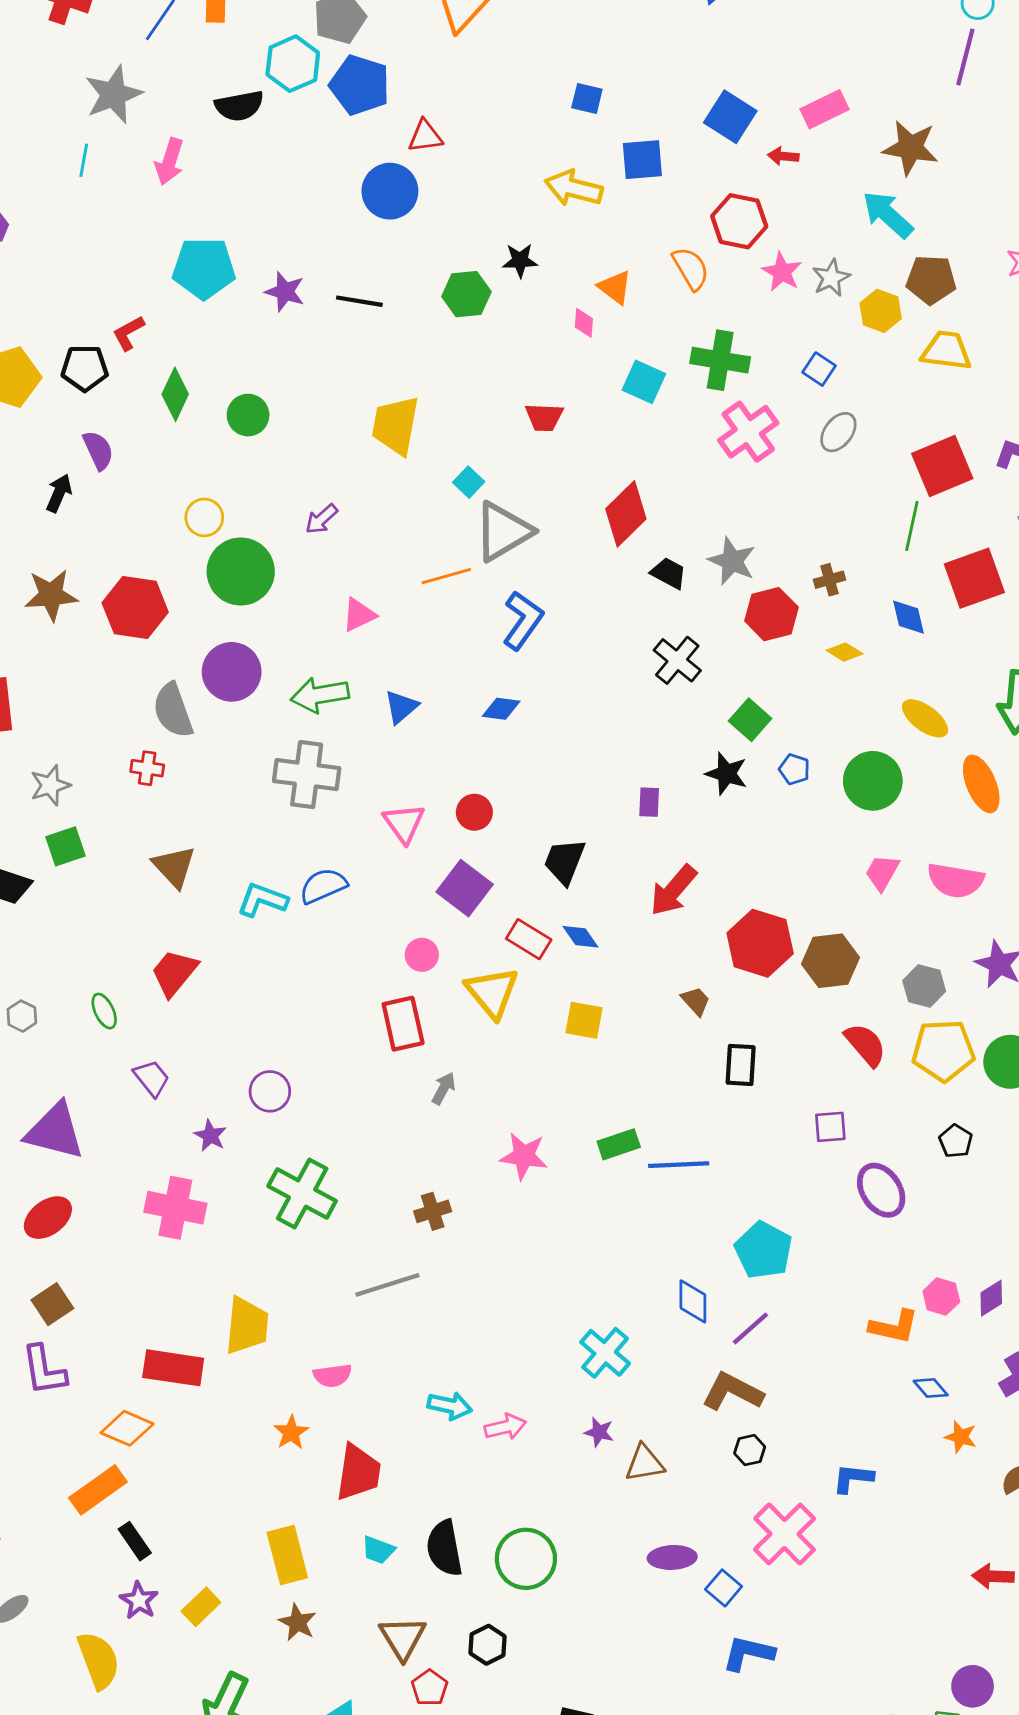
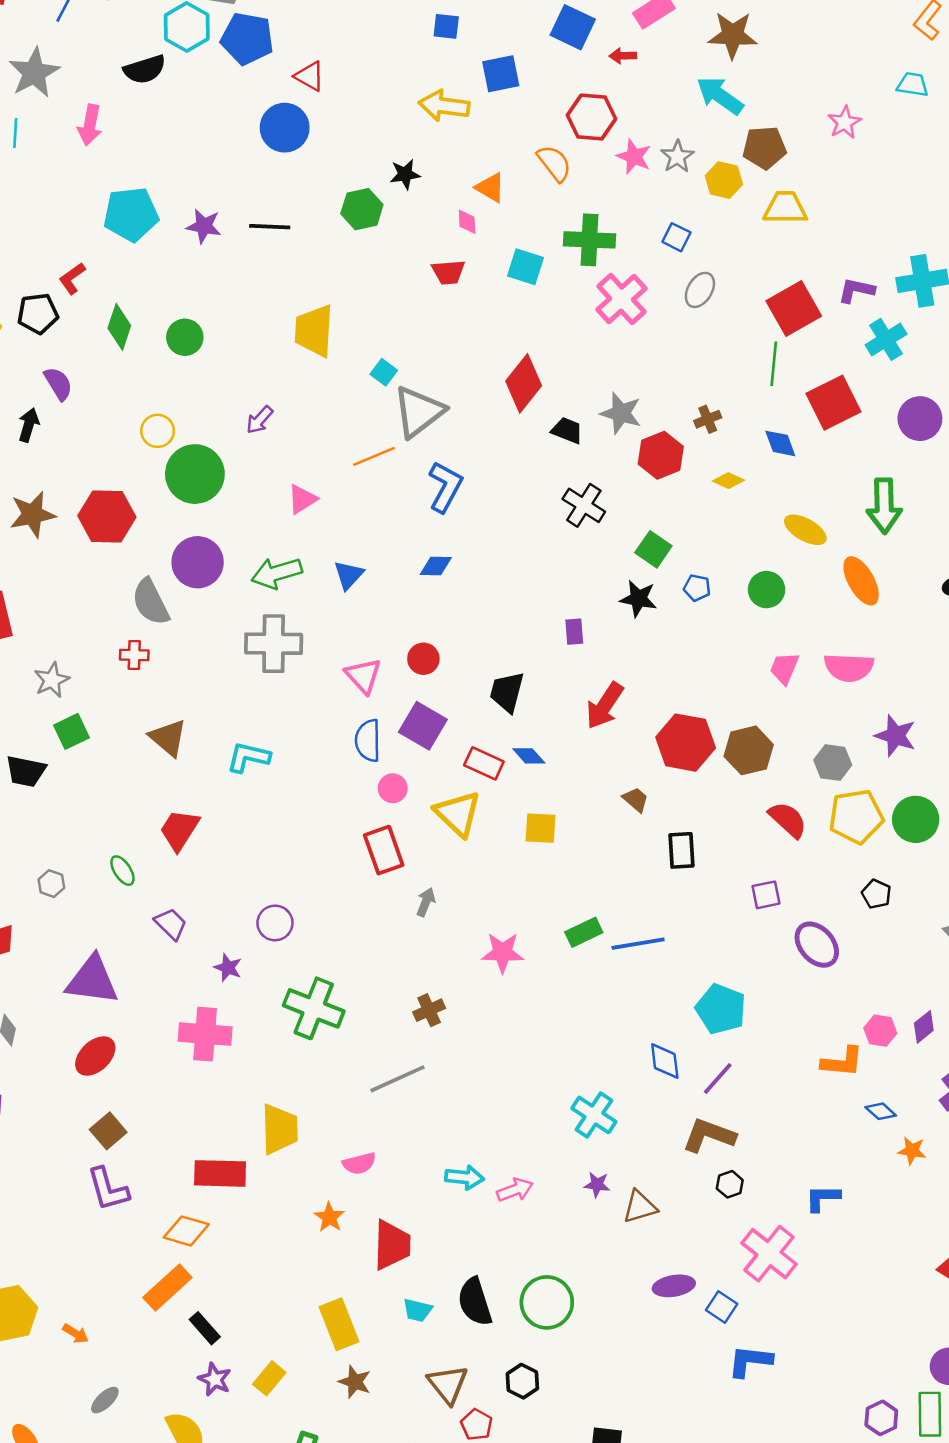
red triangle: (425, 136) -> (310, 76), turned 44
red trapezoid: (544, 417) -> (448, 272), moved
green circle: (873, 781) -> (767, 590), size x0.7
blue semicircle: (323, 886) -> (368, 740), moved, turned -60

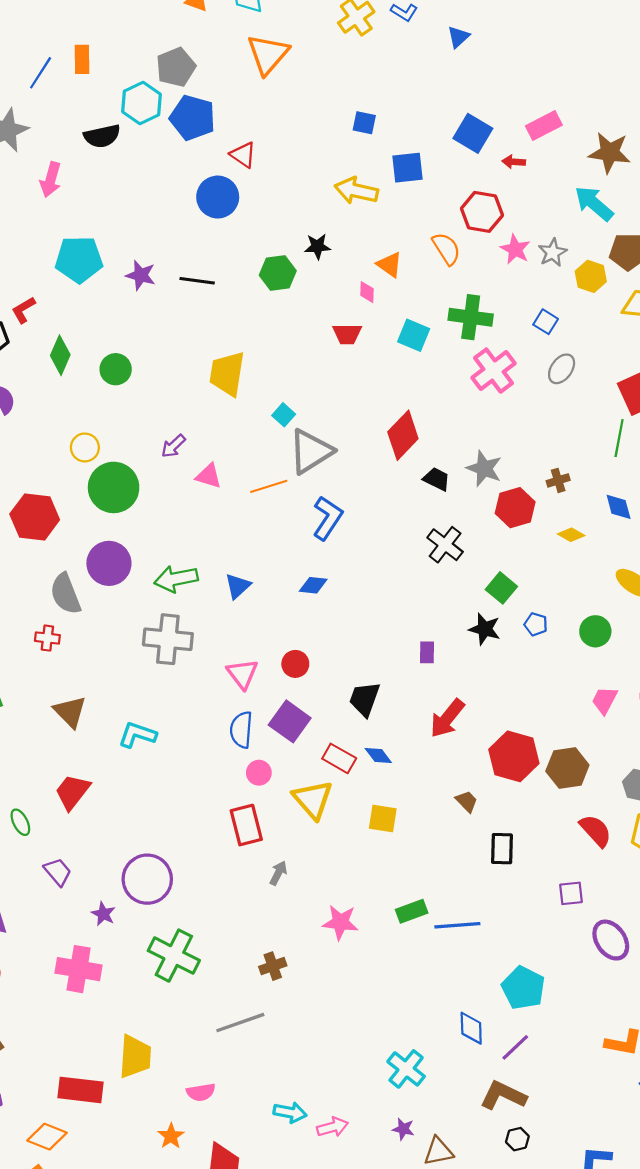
pink triangle: (302, 499) -> (209, 476), moved, turned 44
purple circle: (275, 923) -> (147, 879), size x1.6

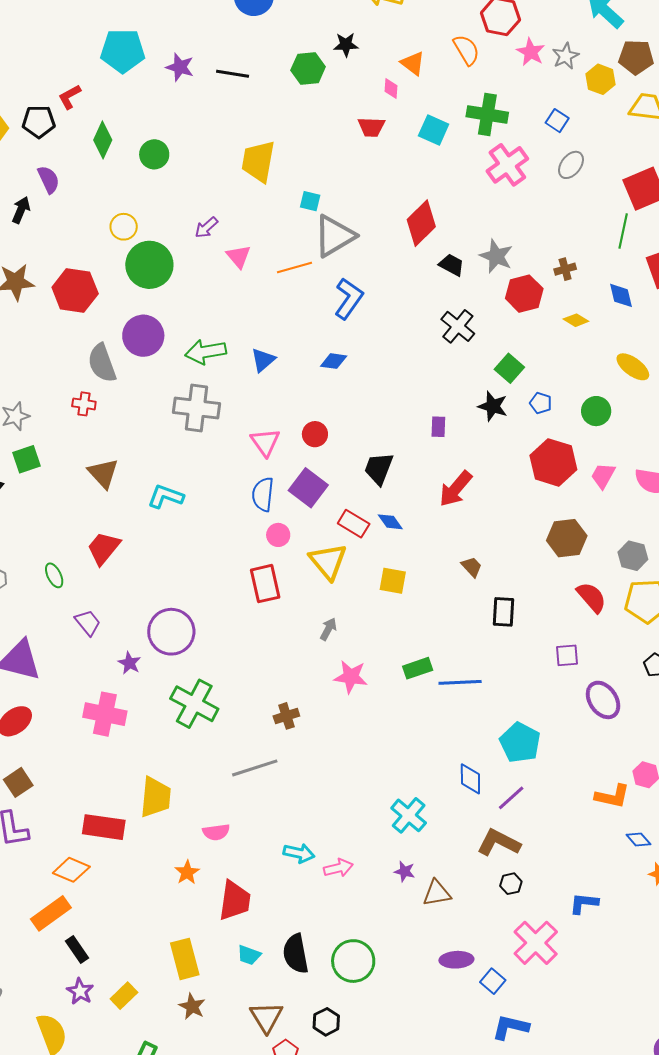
cyan square: (284, 415) -> (310, 201), turned -30
pink triangle: (209, 476) -> (239, 256), turned 32
red hexagon: (514, 756) -> (553, 462), moved
gray arrow: (278, 873) -> (328, 629), moved

